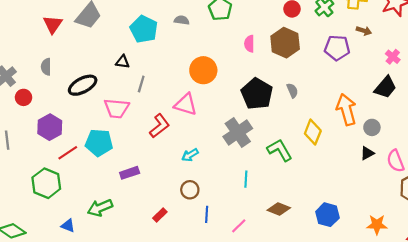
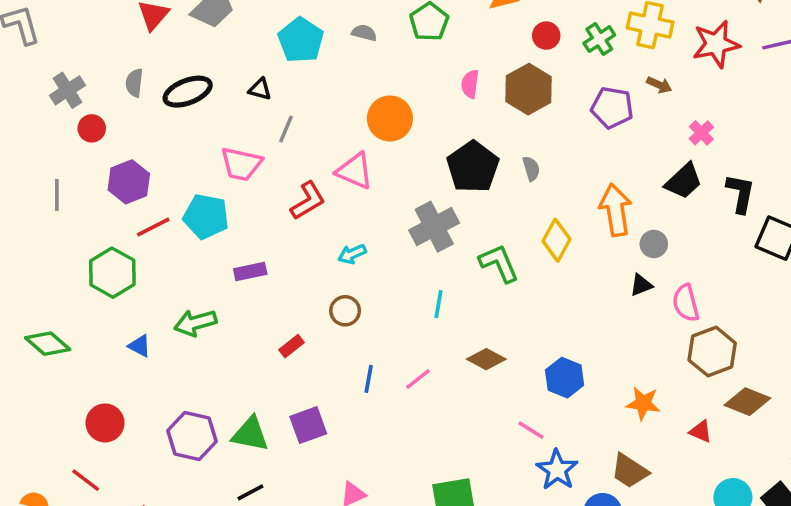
black ellipse: (83, 85) -> (188, 92), moved
blue line: (207, 214) -> (369, 379), moved

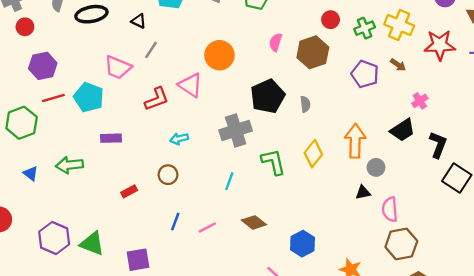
purple square: (308, 425) -> (138, 260), moved

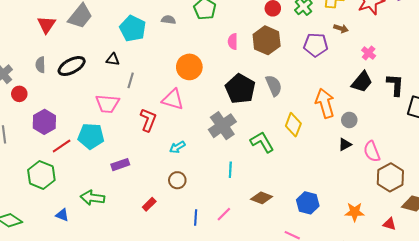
red L-shape: (157, 99) -> (148, 120), turned -30
gray semicircle: (305, 104) -> (274, 86), size x1.5
green arrow: (69, 165) -> (92, 198), turned 30

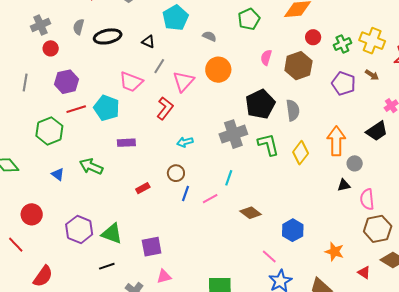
gray semicircle: (168, 20) -> (209, 36), moved
pink triangle: (173, 99) -> (184, 81), moved, turned 40
green L-shape: (262, 142) -> (268, 144), moved
pink line: (224, 214) -> (210, 199), moved
blue line: (196, 218) -> (185, 193), moved

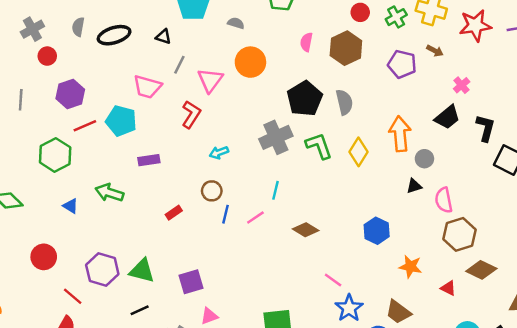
blue hexagon: (293, 230) -> (377, 231), moved
red line: (16, 245) -> (73, 296), moved

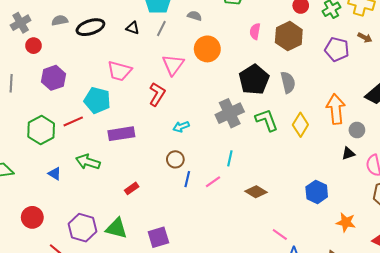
gray semicircle: (78, 27) -> (60, 20), turned 70
gray line: (179, 65) -> (161, 29), moved
red line: (85, 126) -> (73, 121), moved
purple rectangle: (149, 160) -> (121, 134), size x1.4
red rectangle: (174, 213) -> (132, 188), moved

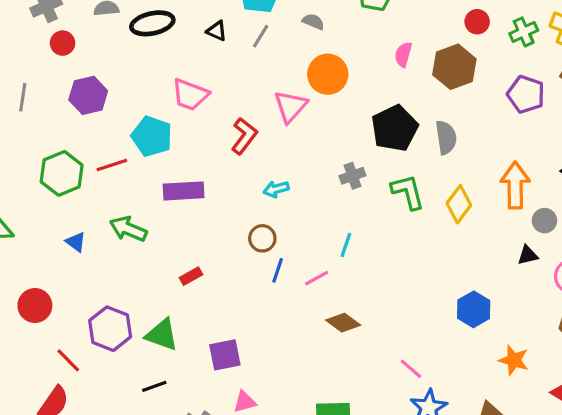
pink triangle: (173, 65) -> (291, 106), moved
gray cross: (230, 113) -> (352, 176), size x0.6
brown diamond: (256, 192) -> (343, 323), moved

